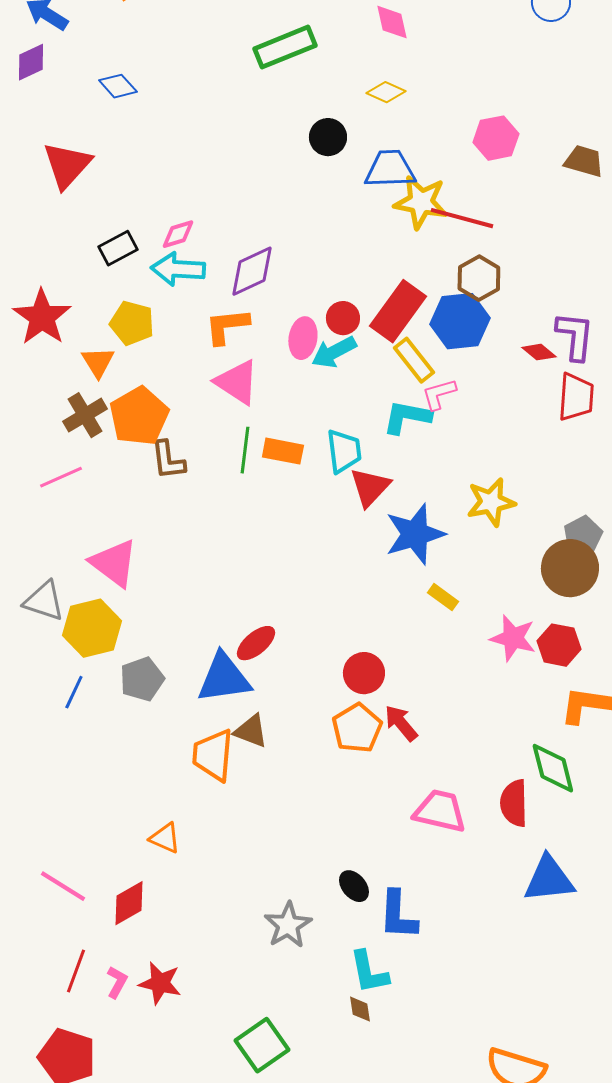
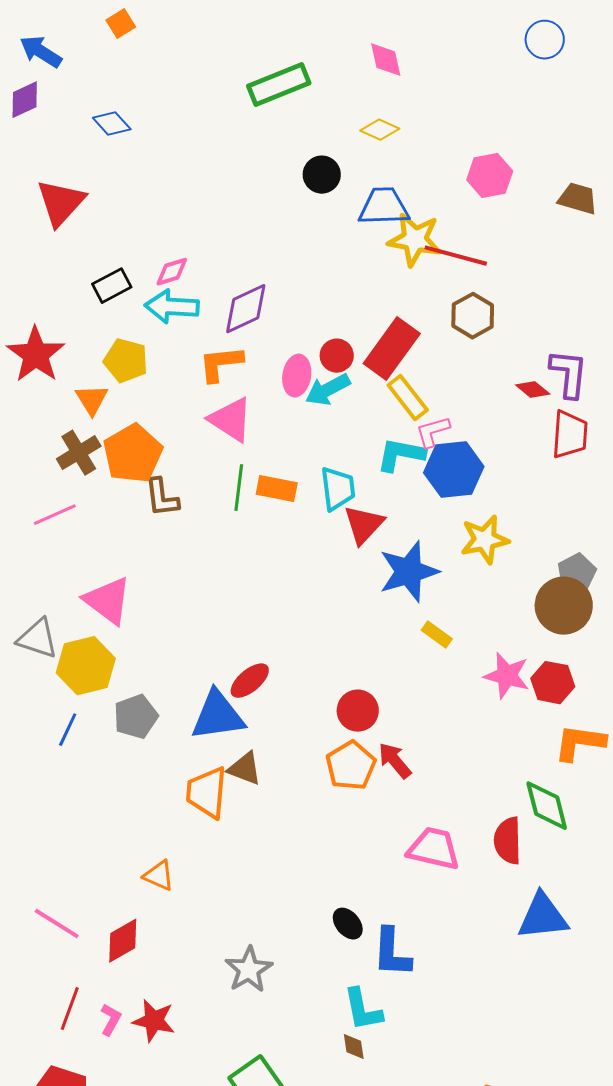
blue hexagon: (460, 321) -> (454, 470), moved
gray star: (288, 925) -> (249, 970), moved

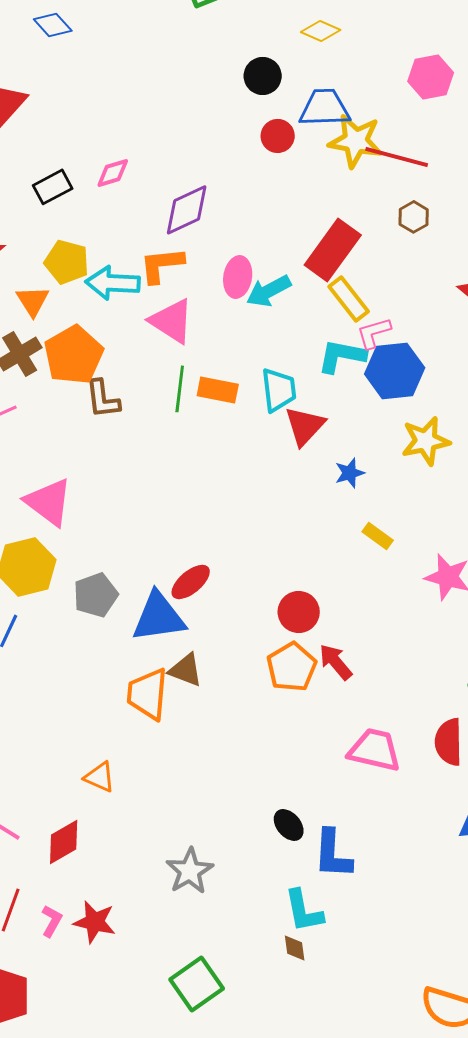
cyan arrow: (172, 307) -> (113, 283), moved
brown hexagon: (473, 316) -> (414, 217), size x0.7
red circle: (337, 356) -> (278, 136), moved
blue star: (409, 572) -> (350, 473), size x0.5
gray pentagon: (136, 717) -> (96, 595), moved

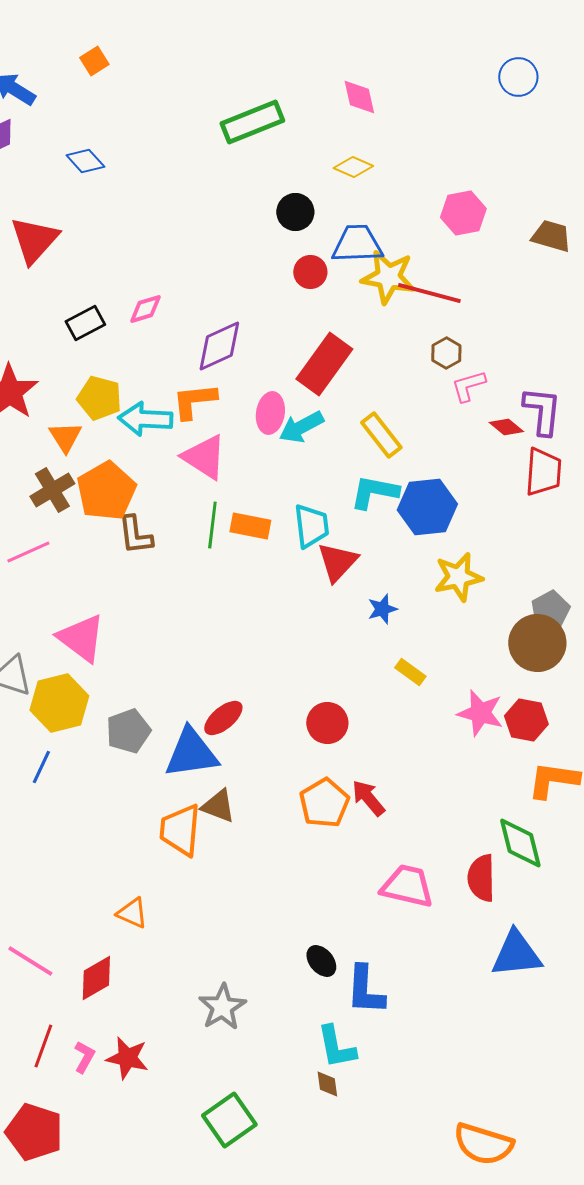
red rectangle: (333, 250) -> (324, 364), moved
pink L-shape: (374, 333) -> (468, 386), moved
red circle: (299, 612) -> (327, 723), moved

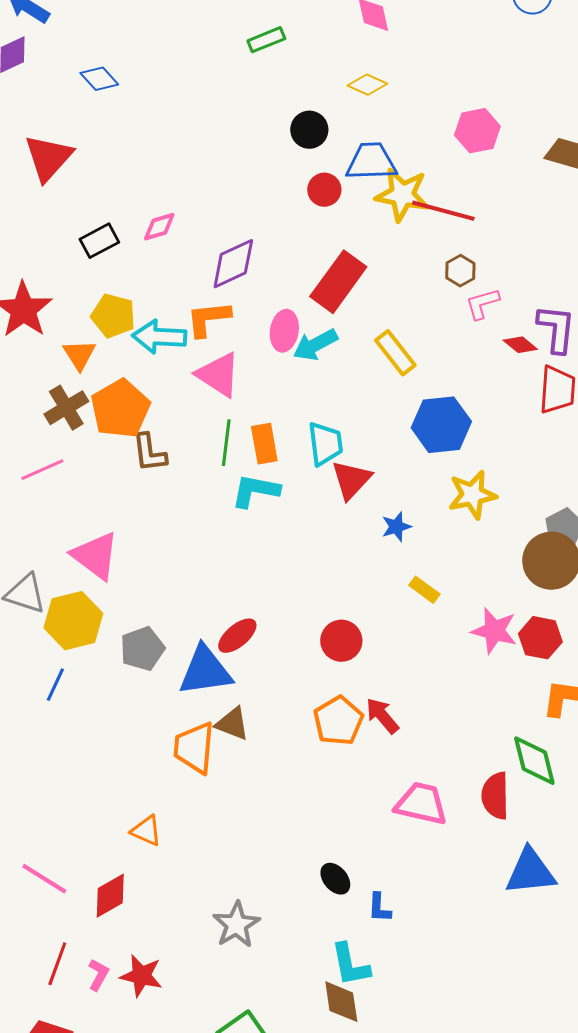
green rectangle: (252, 122) -> (266, 40), size x0.6
cyan L-shape: (374, 492) -> (255, 491), moved
orange rectangle: (250, 526) -> (264, 444), turned 69
blue L-shape: (365, 990) -> (379, 908), size x0.6
brown diamond: (327, 1084) -> (341, 1002), size x1.6

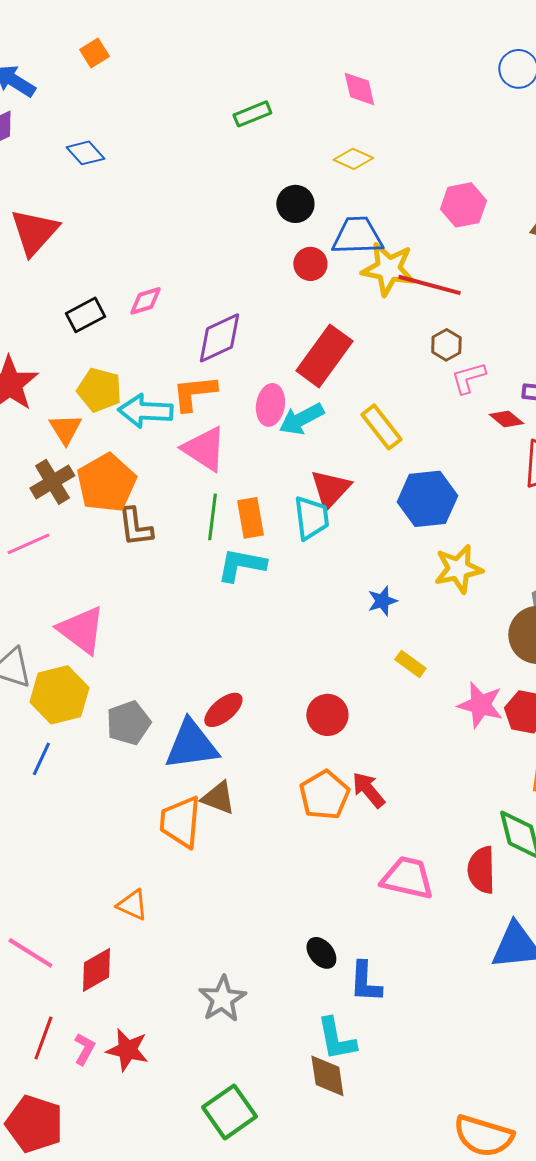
red triangle: (351, 480) -> (330, 489), moved
blue L-shape: (379, 908) -> (365, 982), size x1.4

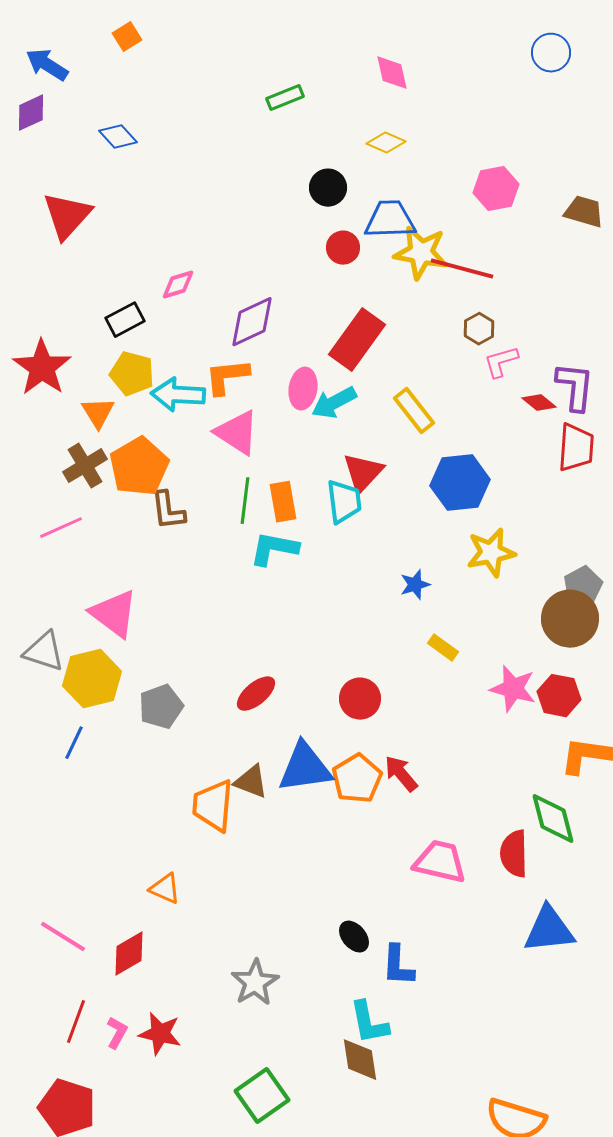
black rectangle: (85, 315) -> (125, 320), moved
blue triangle: (191, 745) -> (305, 768), moved

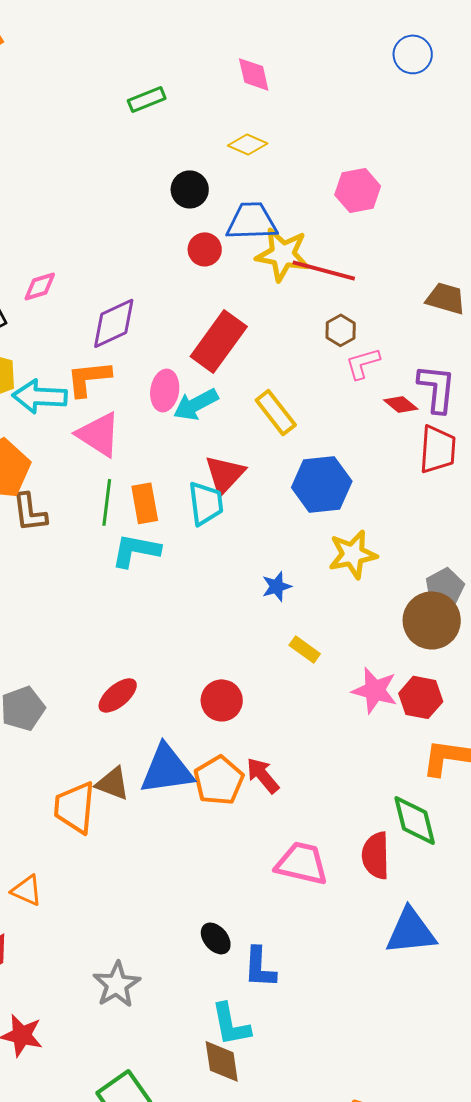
brown trapezoid: (584, 212) -> (446, 298), moved

